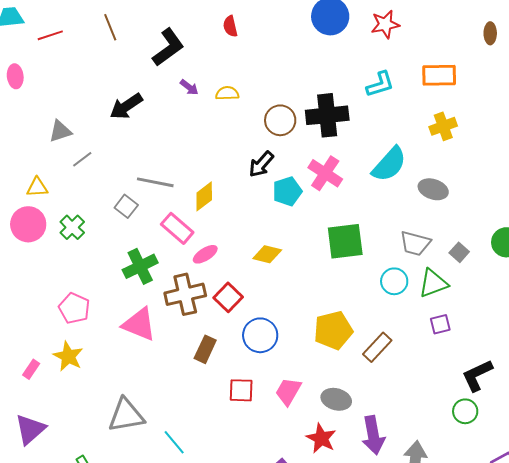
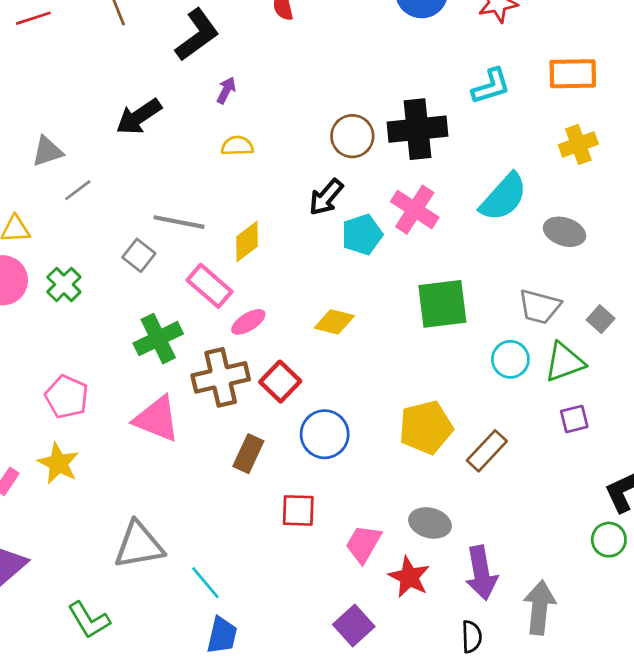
purple arrow: (189, 87) -> (226, 90), turned -102
yellow semicircle: (227, 93) -> (237, 146), moved
pink trapezoid: (288, 391) -> (363, 544), moved

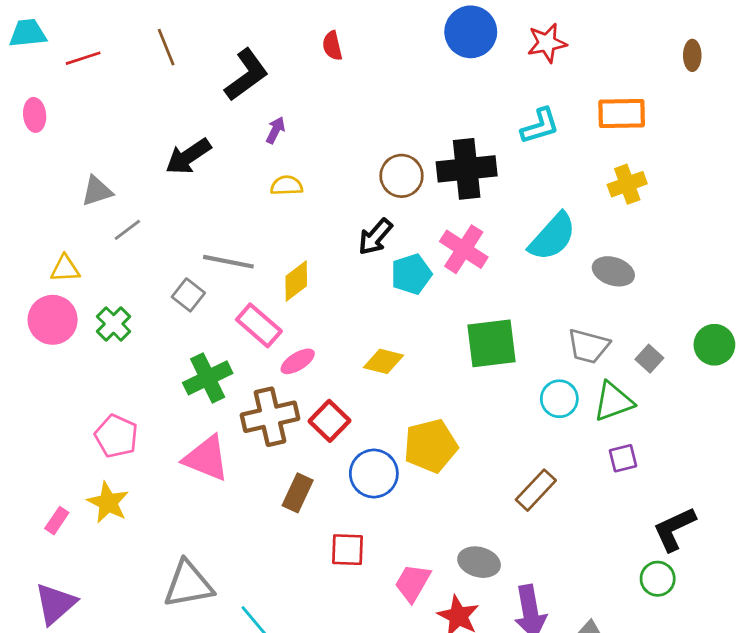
yellow pentagon: (426, 427) -> (431, 446), moved

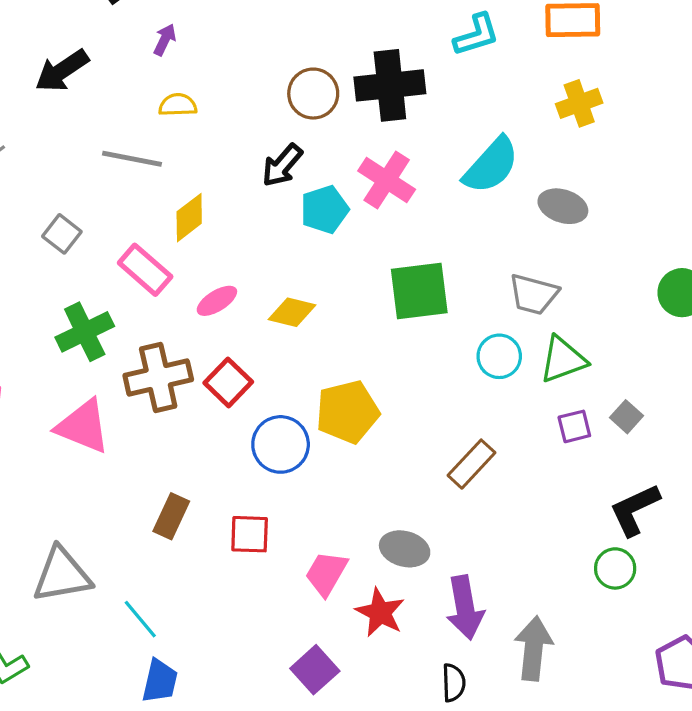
gray line: (228, 262) -> (132, 159), moved
gray square: (649, 359) -> (627, 417), moved
pink ellipse: (298, 361) -> (217, 301), moved
brown rectangle: (298, 493) -> (171, 516), moved

